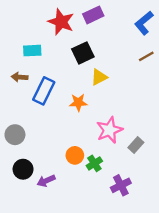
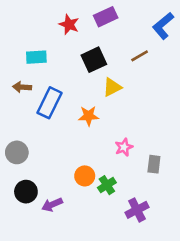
red star: (61, 22) -> (69, 24), size x0.7
brown line: (146, 56) -> (140, 56), moved
pink star: (109, 130) -> (124, 147), size x0.6
gray rectangle: (136, 145) -> (154, 164), turned -35

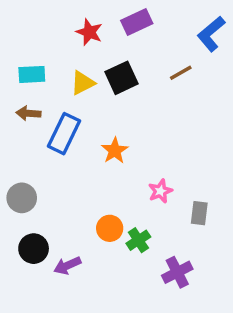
cyan rectangle: (36, 57) -> (32, 74), moved
yellow triangle: (112, 87) -> (83, 83), moved
orange star: (89, 116) -> (115, 151), turned -30

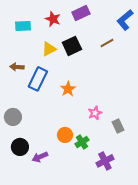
cyan rectangle: (32, 74) -> (23, 26), moved
gray rectangle: (199, 213) -> (118, 126), turned -32

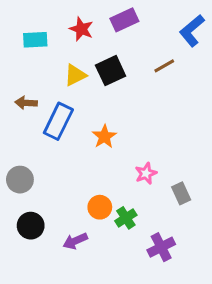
purple arrow: (40, 157) -> (75, 241), moved

